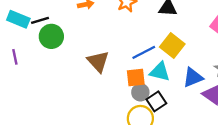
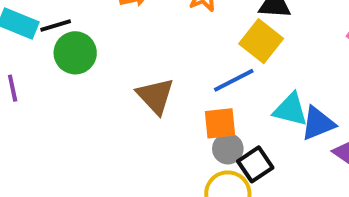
yellow square: (172, 45) -> (261, 41), moved
cyan triangle: (160, 72) -> (290, 110), moved

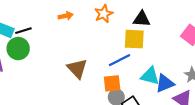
yellow square: (261, 41) -> (134, 39), turned -35
green circle: (75, 53) -> (18, 49), moved

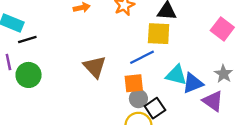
black line: (23, 31) -> (27, 40), moved
green circle: (18, 49) -> (29, 75), moved

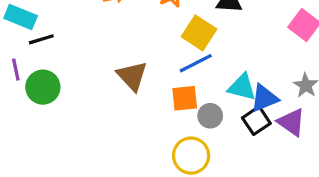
yellow square: (159, 34) -> (199, 33), moved, turned 30
gray circle: (138, 99) -> (210, 116), moved
black square: (155, 108) -> (256, 121), moved

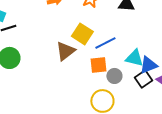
yellow square: (199, 33) -> (82, 34), moved
brown triangle: (132, 76) -> (65, 51), turned 35

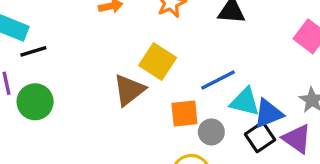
blue line: (105, 43) -> (218, 80), moved

